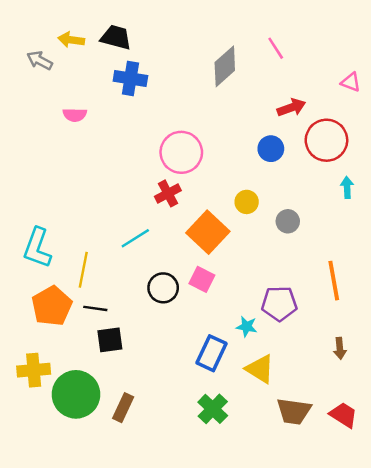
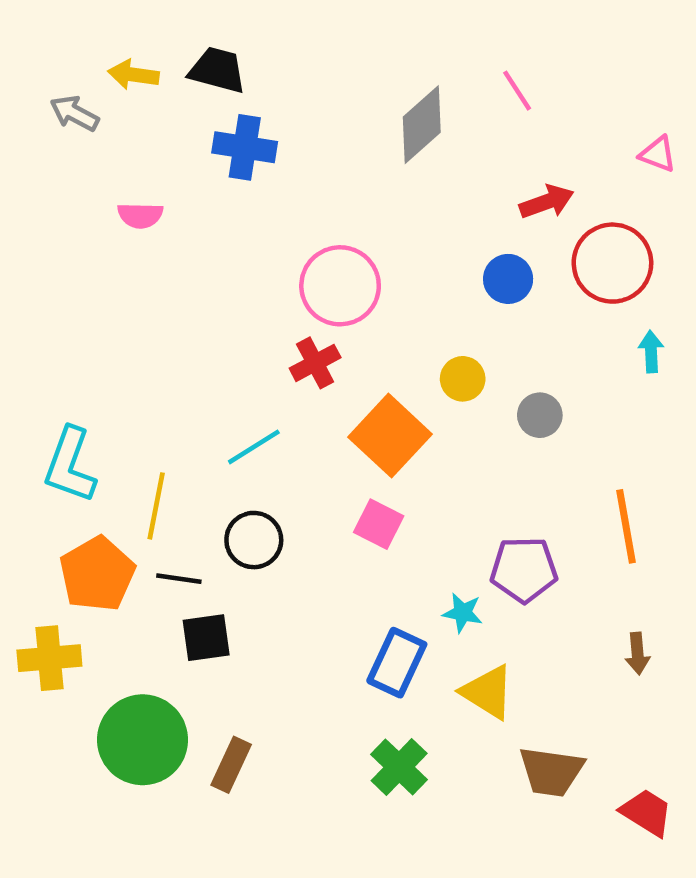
black circle: (163, 288) -> (254, 540), moved
yellow cross: (34, 370) -> (49, 658), moved
red trapezoid: (343, 415) -> (647, 812), moved

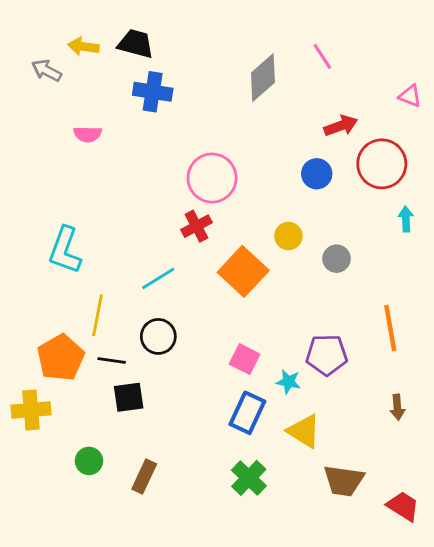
cyan L-shape: (70, 465) -> (65, 250), moved
pink square: (379, 524) -> (245, 359), moved
green circle: (143, 740) -> (89, 461), size x0.5

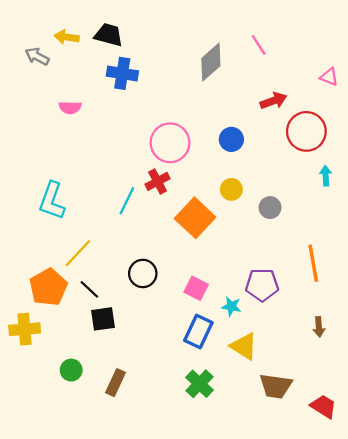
blue circle: (317, 174) -> (231, 139), moved
cyan line: (158, 278) -> (127, 201), moved, turned -32
yellow line: (97, 315) -> (78, 253), turned 32
black circle: (158, 336) -> (143, 273), moved
black line: (112, 360) -> (89, 289), turned 35

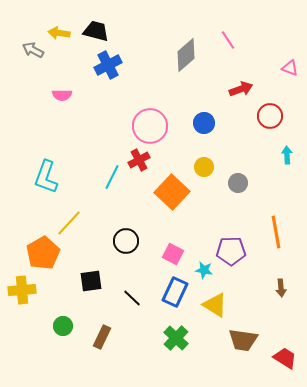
blue cross: (122, 73) -> (108, 65), turned -36
red circle: (306, 131) -> (270, 116), size x0.7
black line: (89, 289) -> (132, 298), moved

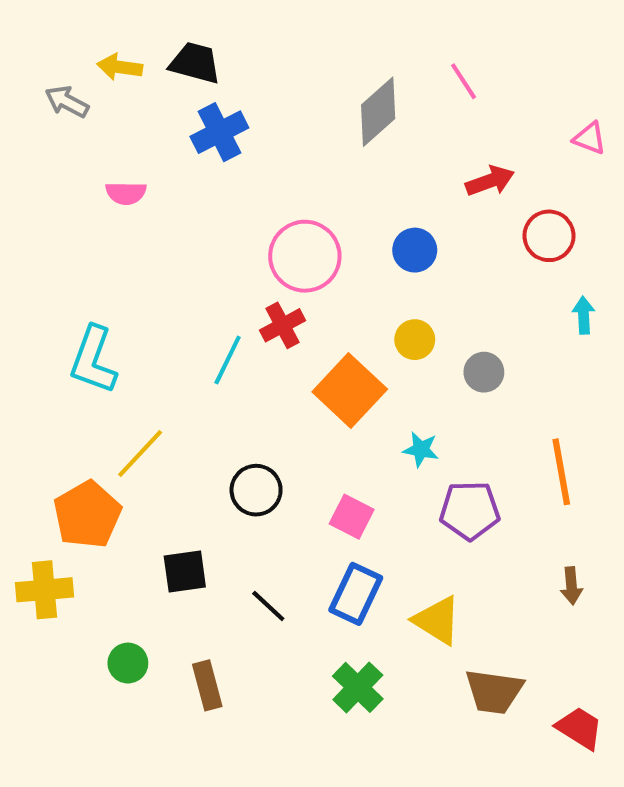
cyan star: (204, 270) -> (421, 449), moved
brown rectangle: (102, 337) -> (207, 685), turned -40

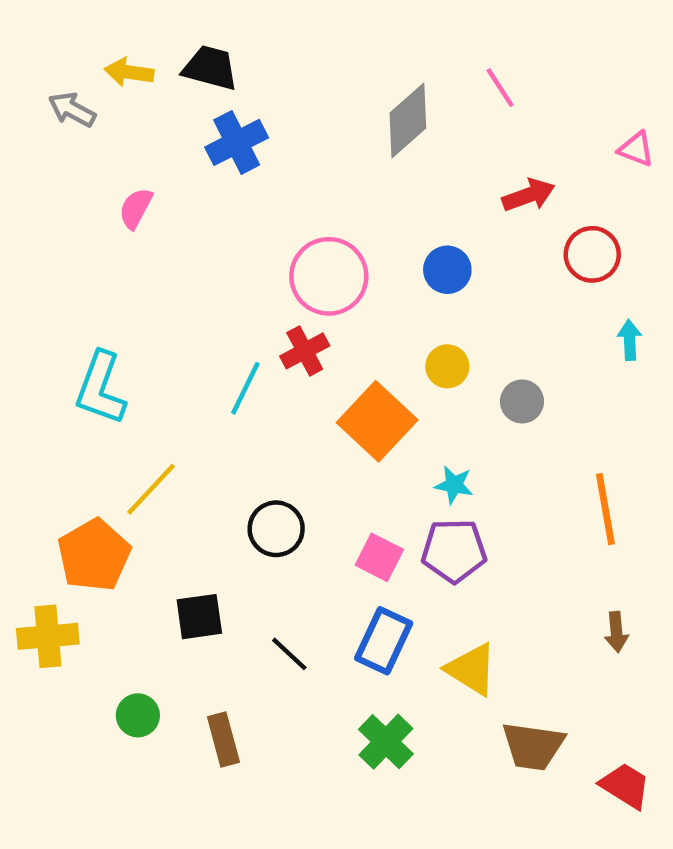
pink semicircle: (126, 193) -> (136, 208), turned 117
purple pentagon: (470, 510) -> (454, 551), moved

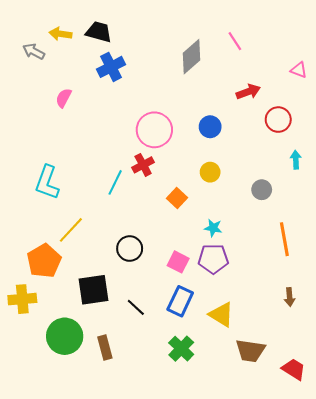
gray circle: (522, 401) -> (262, 190), moved
orange square: (377, 421) -> (177, 198), size x0.6
black square: (199, 617) -> (94, 290), size x1.4
green circle: (138, 715) -> (65, 336), size x1.8

